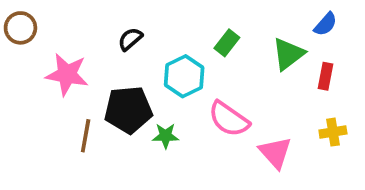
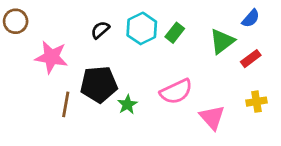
cyan hexagon: (184, 76) -> (142, 28), moved
red rectangle: (325, 76) -> (251, 59), turned 42
pink semicircle: (229, 119) -> (176, 92), turned -60
green star: (166, 136) -> (127, 104), turned -30

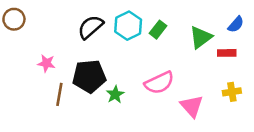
blue semicircle: (251, 18) -> (236, 24), moved
black semicircle: (100, 30) -> (91, 27), size x1.5
pink star: (51, 57) -> (46, 63), moved, size x0.6
red rectangle: (251, 59) -> (227, 53), turned 36

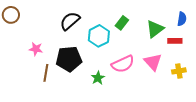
blue semicircle: (236, 24) -> (182, 19), turned -32
cyan hexagon: (128, 26) -> (99, 36), moved
green star: (115, 94) -> (98, 78), moved
pink triangle: (192, 106) -> (153, 62), moved

